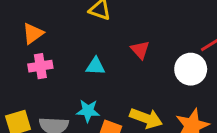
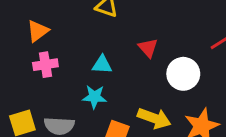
white circle: (191, 69) -> (183, 74), moved
cyan star: (88, 111) -> (94, 97), moved

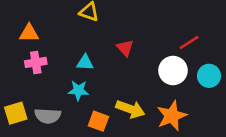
orange triangle: (38, 31) -> (29, 33), turned 36
white circle: (183, 74) -> (173, 70), moved

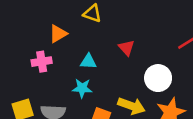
orange triangle: (29, 33) -> (58, 34), moved, turned -30
white circle: (173, 70) -> (158, 78), moved

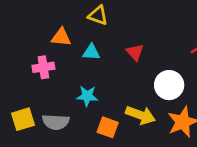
orange triangle: (58, 34) -> (61, 37), turned 36
cyan triangle: (88, 62) -> (91, 52), moved

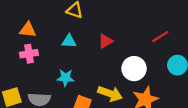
orange triangle: (61, 37) -> (28, 30), moved
red triangle: (135, 52) -> (105, 41), turned 42

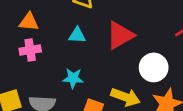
red triangle: (105, 41) -> (120, 35), size x1.6

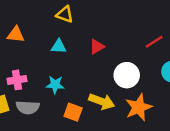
red triangle: (120, 35) -> (97, 47), size x0.6
pink cross: (30, 50) -> (17, 80), moved

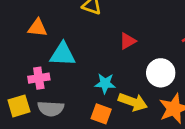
cyan triangle: (59, 47) -> (63, 54), moved, size x1.5
cyan star: (55, 85) -> (105, 83), moved

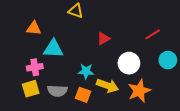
yellow square: (19, 106) -> (31, 89), moved
gray semicircle: (51, 109) -> (57, 91), moved

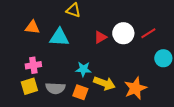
cyan triangle: (53, 49) -> (59, 37), moved
white circle: (129, 63) -> (123, 33), moved

